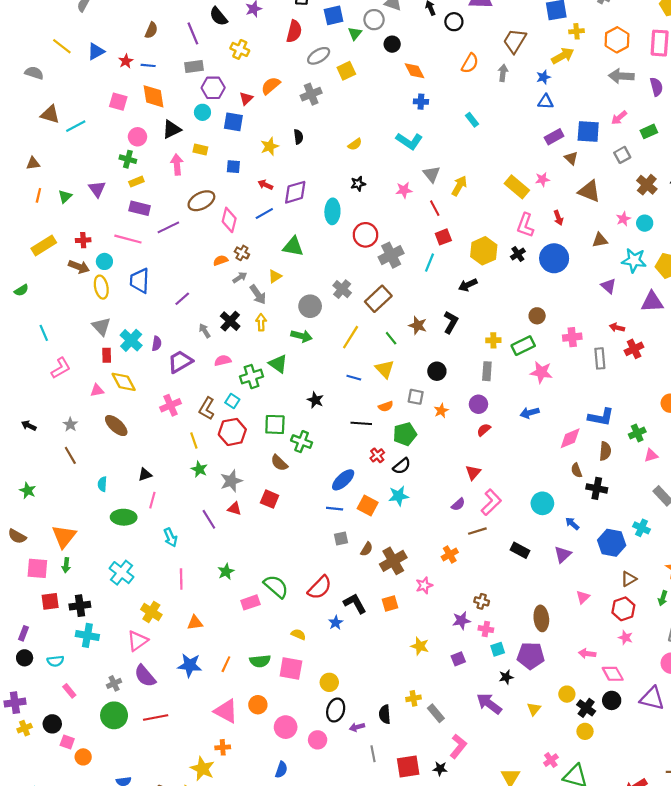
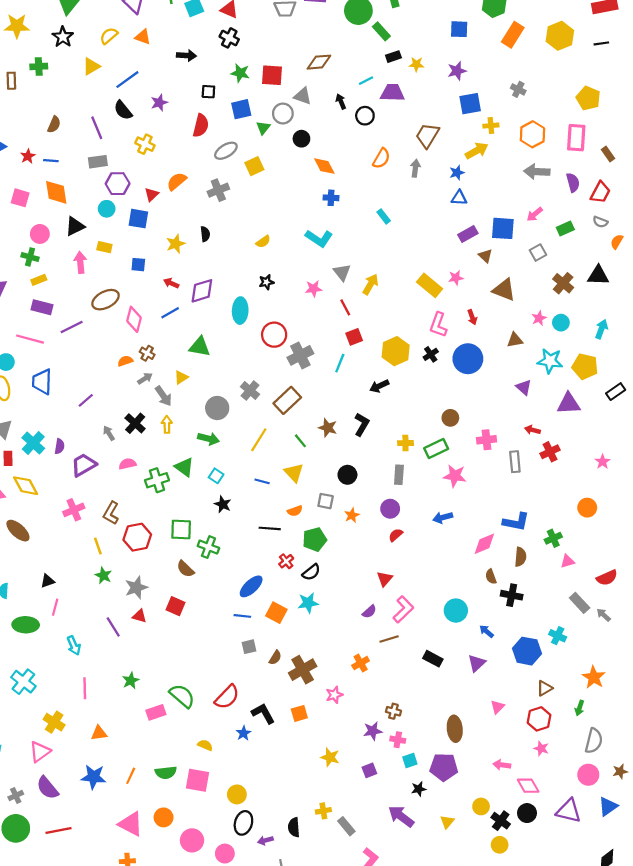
cyan square: (232, 401) -> (216, 476), moved

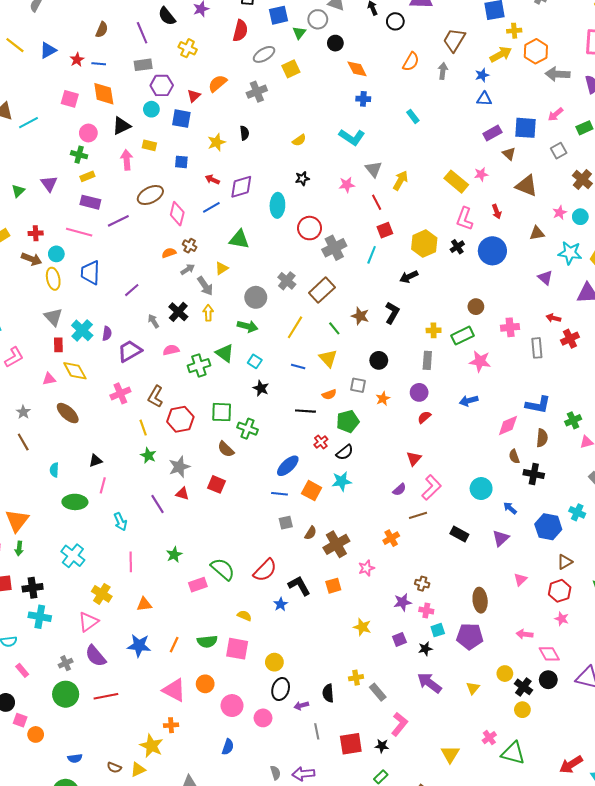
orange hexagon: (532, 134) -> (536, 51), moved
black star: (419, 789) -> (425, 649), moved

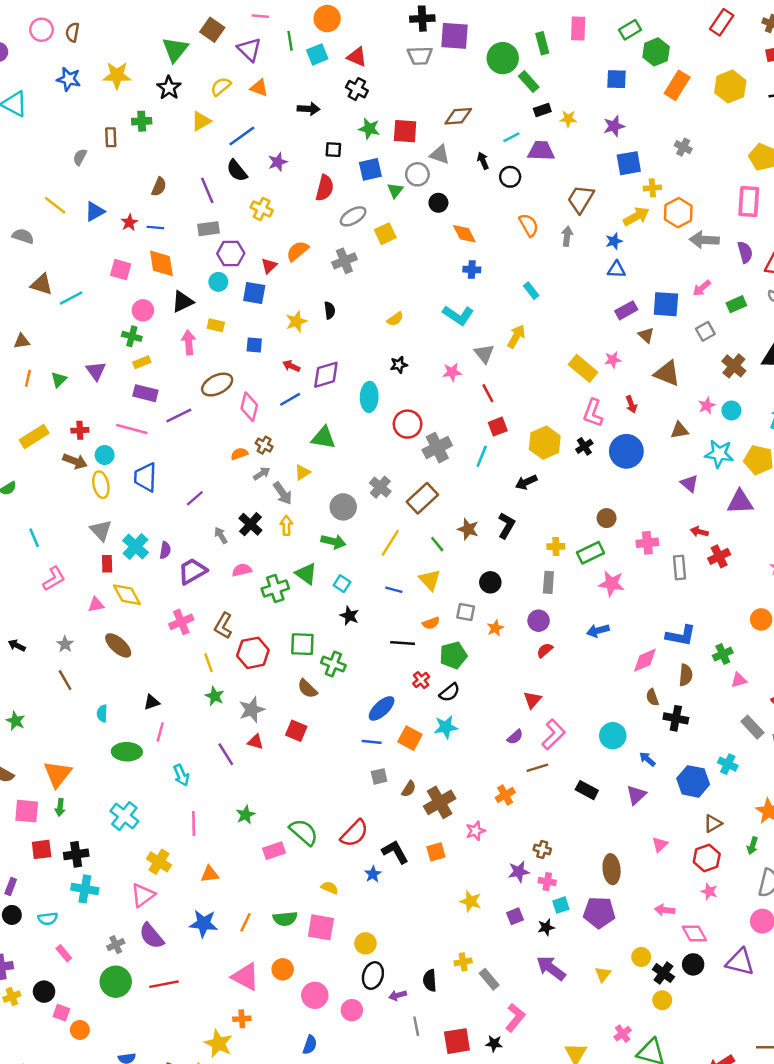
orange semicircle: (411, 62) -> (529, 225), turned -60
yellow arrow: (400, 181) -> (516, 336), moved

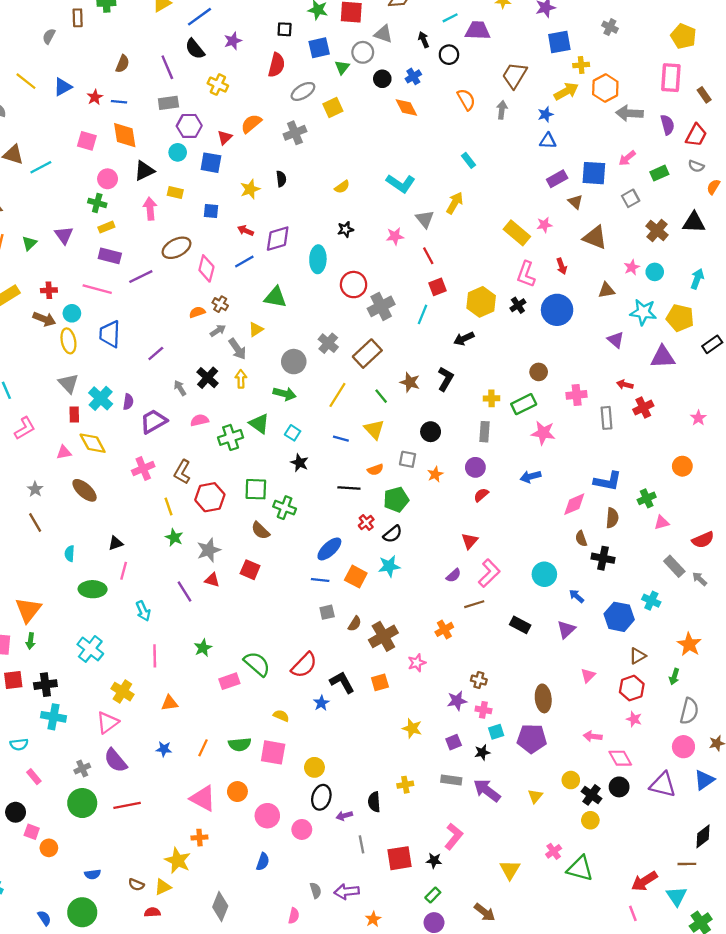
blue cross: (472, 270) -> (413, 76), moved, turned -35
blue star: (204, 924) -> (164, 749), size x0.6
gray rectangle: (489, 979) -> (451, 780), moved, turned -42

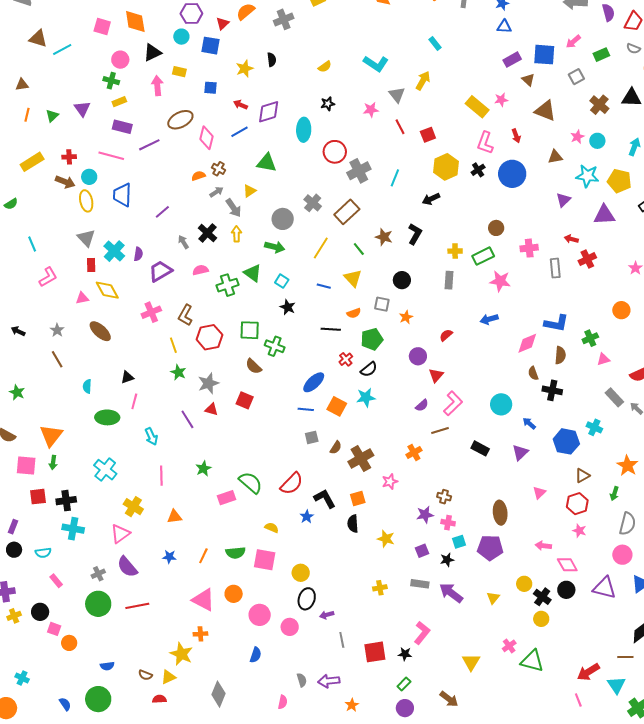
red square: (437, 287) -> (428, 135), moved
purple triangle: (616, 340) -> (563, 200), turned 35
purple circle: (475, 467) -> (418, 356), moved
black semicircle: (374, 802) -> (353, 524), moved

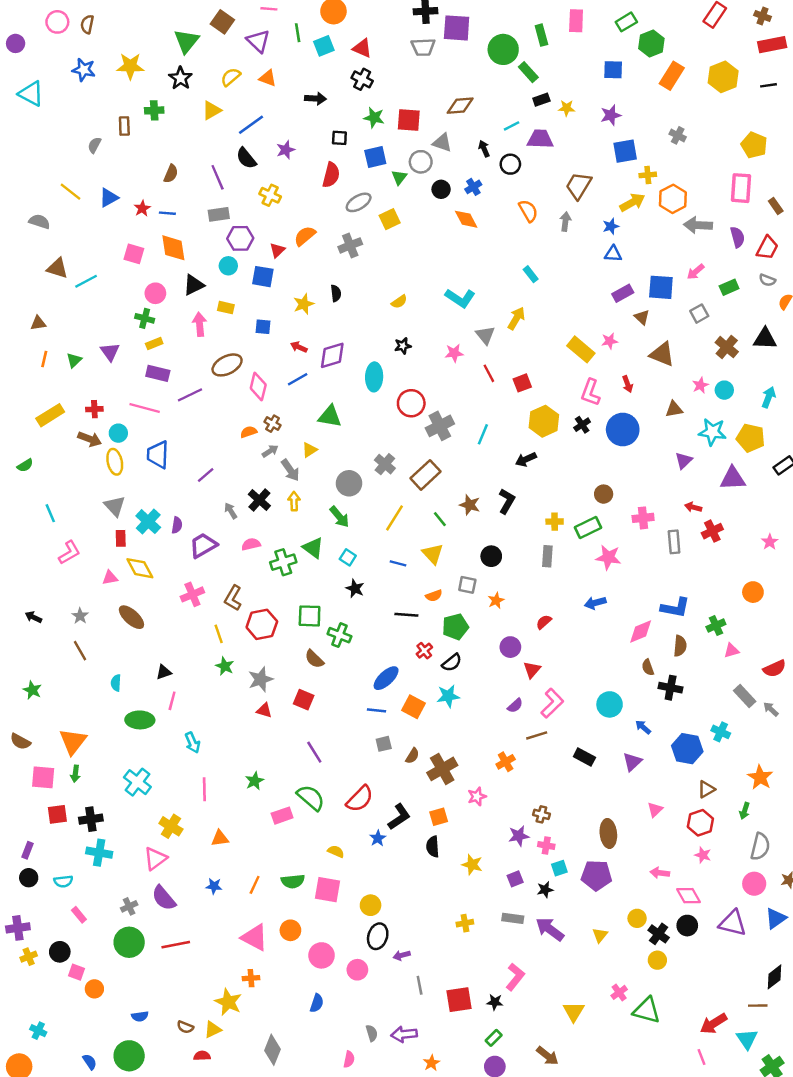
green arrow: (275, 247) -> (339, 517), turned 36
purple line: (187, 419) -> (314, 752), moved
black L-shape: (325, 499) -> (399, 817), turned 85

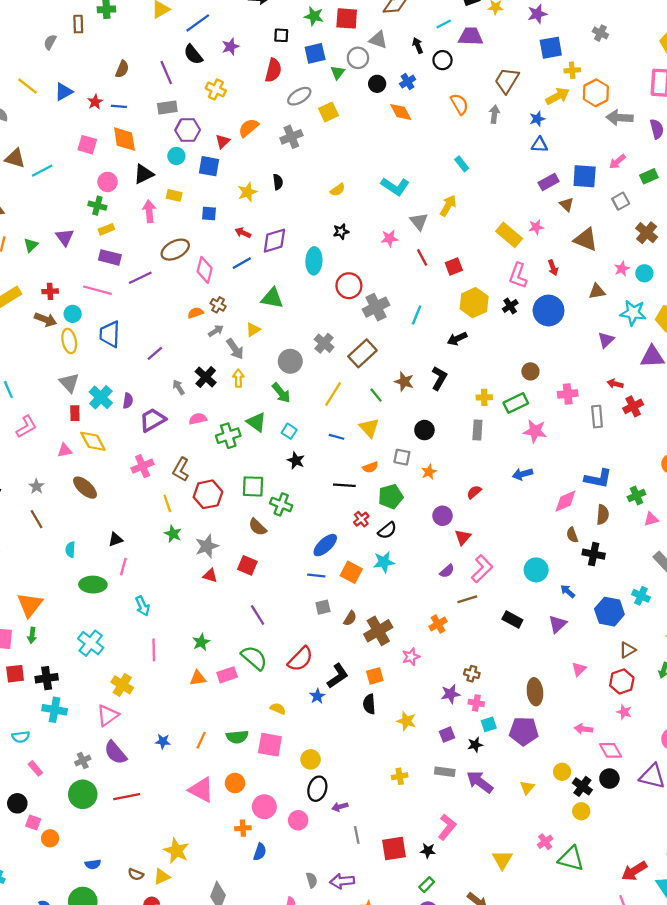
orange triangle: (220, 838) -> (198, 678), moved
orange cross: (251, 978) -> (243, 828), moved

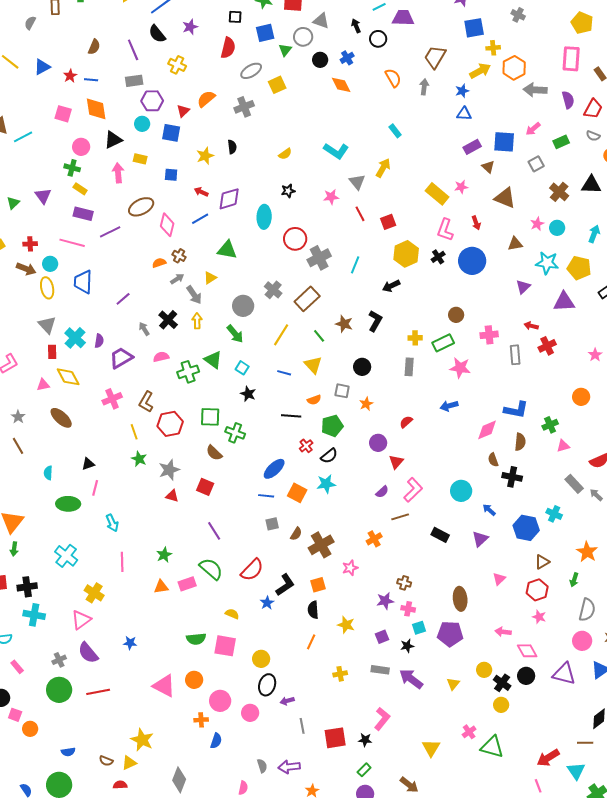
yellow rectangle: (106, 229) -> (80, 189), turned 56
orange line: (201, 740) -> (311, 642), moved

